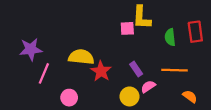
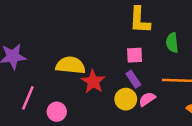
pink square: (127, 28) -> (135, 55), moved
pink line: (44, 73) -> (28, 98), moved
yellow circle: (130, 96) -> (126, 99), moved

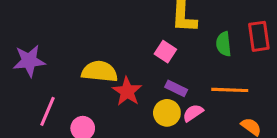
pink square: (135, 55) -> (165, 52), moved, turned 36
purple rectangle: (133, 79) -> (176, 88), turned -30

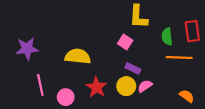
orange line: (230, 90) -> (179, 57), moved
red star: (127, 91) -> (96, 87), moved
pink line: (47, 111) -> (40, 85), turned -35

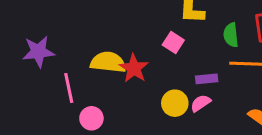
purple rectangle: (133, 68) -> (207, 79), moved, turned -32
pink line: (40, 85) -> (69, 88), moved
red star: (96, 87) -> (134, 68), moved

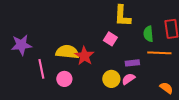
pink circle: (91, 118) -> (64, 79), moved

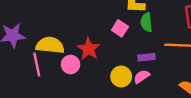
green semicircle: (148, 34) -> (146, 22), moved
yellow semicircle: (67, 52) -> (50, 45), moved
pink circle: (64, 79) -> (71, 64), moved

